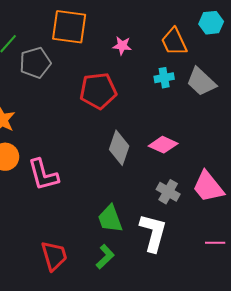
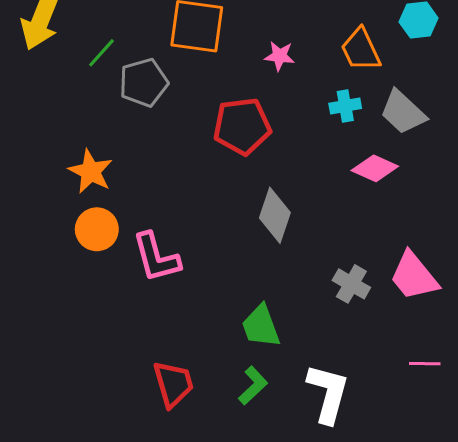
pink diamond: (163, 145) -> (375, 168), moved
white L-shape: (153, 233) -> (328, 393), moved

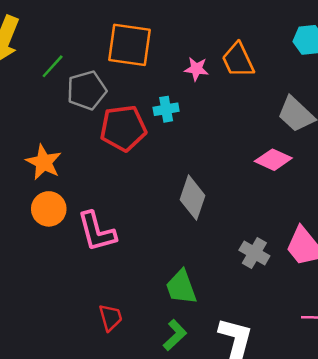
orange trapezoid: (361, 50) -> (238, 60), moved
cyan cross: (345, 106) -> (166, 109), moved
red pentagon: (242, 126) -> (123, 128), moved
red trapezoid: (173, 384) -> (111, 317), moved, size x0.7

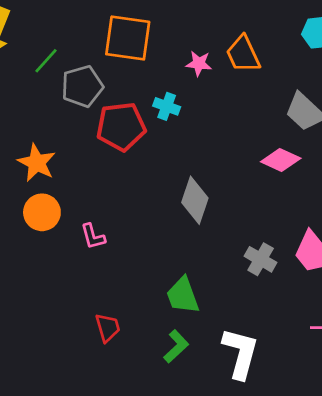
cyan cross: (166, 109) -> (167, 106), turned 30
pink L-shape: (97, 232) -> (93, 236), size x0.6

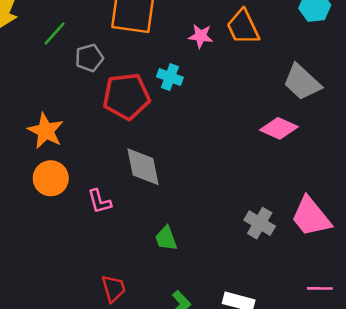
gray pentagon: (82, 86) -> (89, 58), size x0.7
gray diamond: (195, 200) -> (143, 167), moved, turned -30
green trapezoid: (183, 295) -> (166, 239), moved, size x0.7

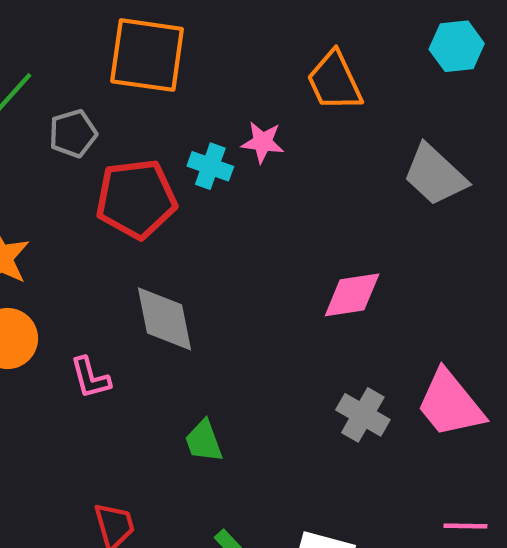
pink star: (201, 36) -> (263, 142), moved
pink diamond: (279, 128) -> (352, 295), moved, turned -33

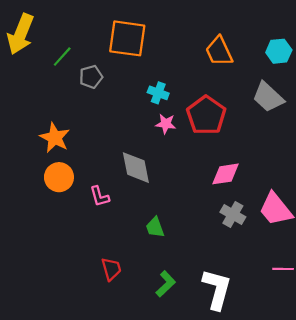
cyan hexagon: (457, 46) -> (279, 51), moved
pink star: (263, 142) -> (166, 124), moved
red pentagon: (136, 199) -> (206, 115), moved, turned -30
pink diamond: (352, 295) -> (225, 174), moved

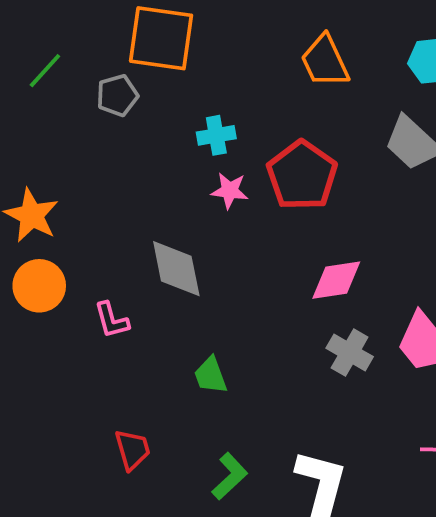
gray pentagon: (91, 77) -> (117, 95), moved
cyan cross: (158, 93) -> (216, 135), turned -30

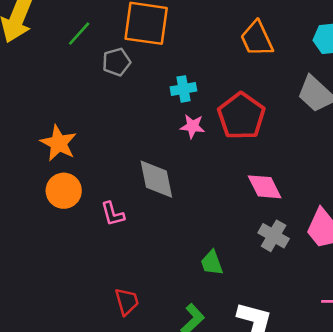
green line: (45, 71) -> (79, 34), moved
pink diamond: (336, 280) -> (265, 187), turned 72
green trapezoid: (211, 375) -> (212, 263), moved

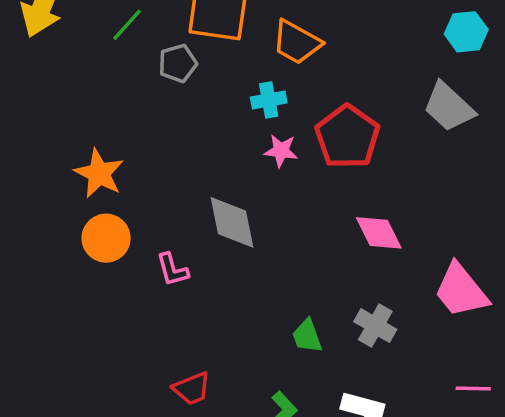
orange trapezoid: (257, 39) -> (297, 42), moved, turned -36
gray cross: (274, 236) -> (375, 326), moved
red trapezoid: (127, 301) -> (192, 388), turned 84

